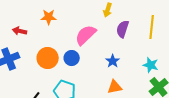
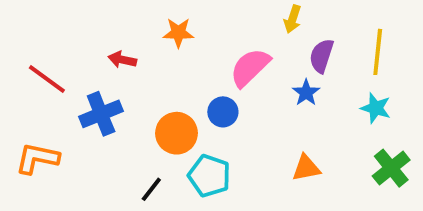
orange circle: (48, 58) -> (176, 133), moved
blue star: (113, 61) -> (306, 93), moved
cyan star: (151, 65) -> (376, 108), moved

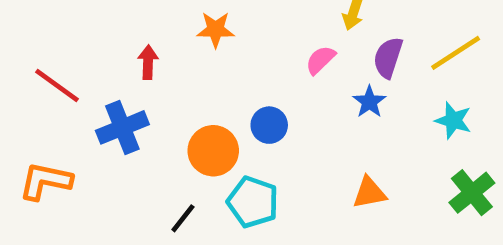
yellow line: (378, 52) -> (456, 53), turned 51
red arrow: (122, 60) -> (148, 62), turned 80
pink semicircle: (250, 67) -> (320, 60), moved, size x0.6

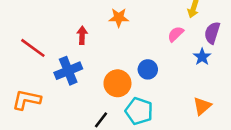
orange triangle: (369, 193) -> (202, 106), turned -30

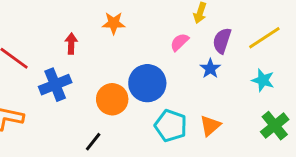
blue circle: (148, 69) -> (147, 83), size x1.6
cyan pentagon: (139, 111) -> (171, 126), moved

